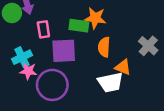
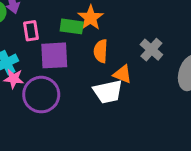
orange star: (95, 18) -> (91, 18), turned 30

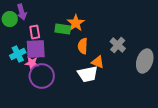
purple square: (54, 55) -> (36, 49), moved
pink star: (14, 79) -> (32, 63), moved

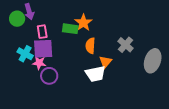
cyan cross: (18, 54) -> (25, 54), turned -35
orange triangle: (98, 62) -> (105, 62), turned 48
purple circle: (42, 76) -> (49, 76), size x0.7

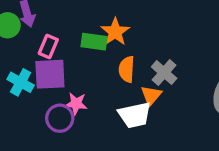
pink rectangle: (42, 32) -> (48, 46), turned 32
gray cross: (126, 45) -> (164, 73), moved
pink star: (39, 63) -> (76, 104), moved

